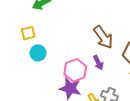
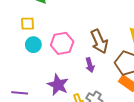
pink hexagon: (75, 70) -> (62, 43), moved

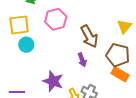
yellow square: (28, 24) -> (19, 25), size x1.5
pink hexagon: (62, 43) -> (56, 19), moved

